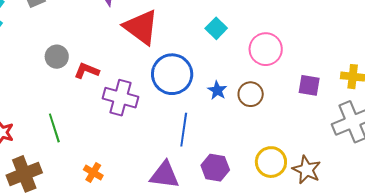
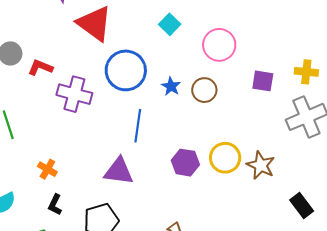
purple hexagon: (215, 168) -> (185, 163), moved

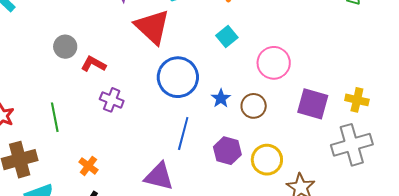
purple square: (263, 81) -> (313, 104), size x1.4
purple cross: (74, 94) -> (112, 100), moved, size x0.7
yellow circle: (225, 158) -> (267, 160), moved
purple hexagon: (185, 163) -> (227, 151), moved

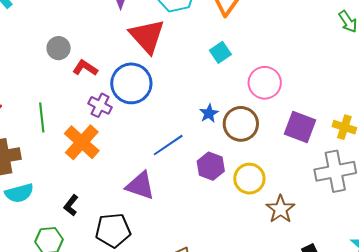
blue circle: (178, 77) -> (131, 83), moved
brown circle: (254, 106) -> (241, 124), size x1.4
blue line: (183, 134) -> (168, 145), turned 36
orange cross: (88, 166) -> (82, 142), moved, size x1.8

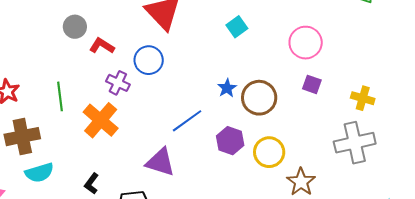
blue circle: (131, 83) -> (149, 60), size x0.7
pink circle: (265, 83) -> (306, 43), moved
purple square: (300, 127) -> (312, 84), moved, size x0.6

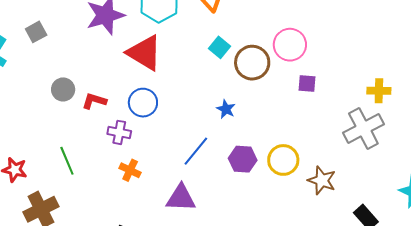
brown circle: (259, 98) -> (252, 63), moved
yellow cross: (363, 98) -> (379, 91), moved
orange cross: (101, 120) -> (130, 170), moved, size x0.6

